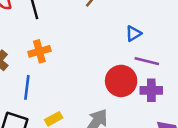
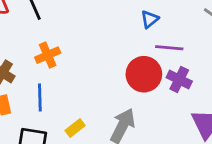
purple cross: (151, 90) -> (179, 79), turned 35

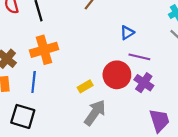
orange cross: (48, 55) -> (44, 50), size x1.4
yellow rectangle: (75, 128) -> (85, 86), moved

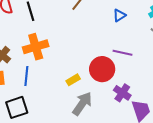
blue triangle: (127, 33) -> (119, 15), moved
purple cross: (144, 83) -> (122, 93), moved
black square: (23, 116) -> (17, 107), turned -35

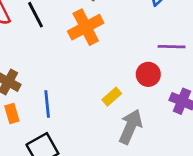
orange cross: (36, 47) -> (86, 27), moved
red circle: (102, 69) -> (148, 74), size x0.7

